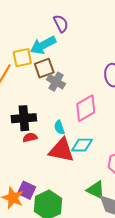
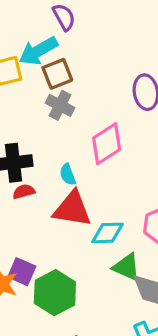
brown square: (44, 68) -> (57, 74), moved
cyan diamond: (82, 145) -> (108, 233), moved

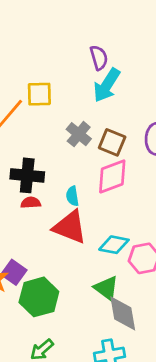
cyan arrow: (38, 51) -> (107, 85), moved, turned -40
brown square: (57, 74) -> (112, 142), moved, turned 32
cyan diamond: (108, 233) -> (114, 245), moved

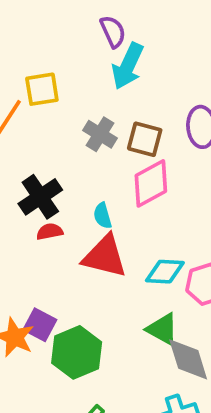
black cross: (27, 175) -> (40, 197), turned -32

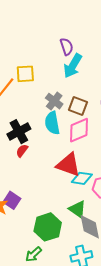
cyan semicircle: (103, 216) -> (52, 123), moved, size x1.6
red semicircle: (50, 232) -> (22, 151), turned -48
red triangle: (105, 256) -> (68, 165), moved
green hexagon: (77, 352) -> (48, 227), moved

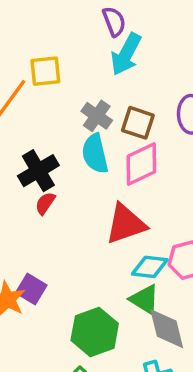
red triangle: (68, 165) -> (126, 224), turned -36
cyan diamond: (82, 178) -> (150, 267), moved

